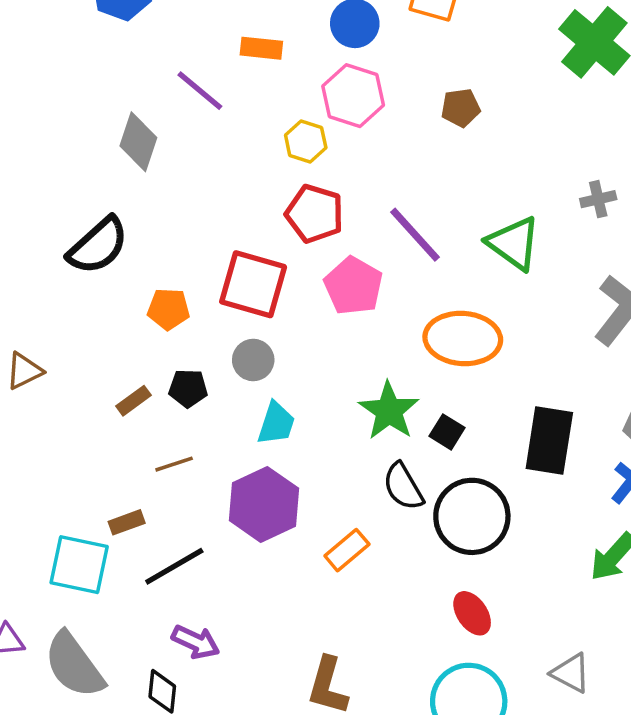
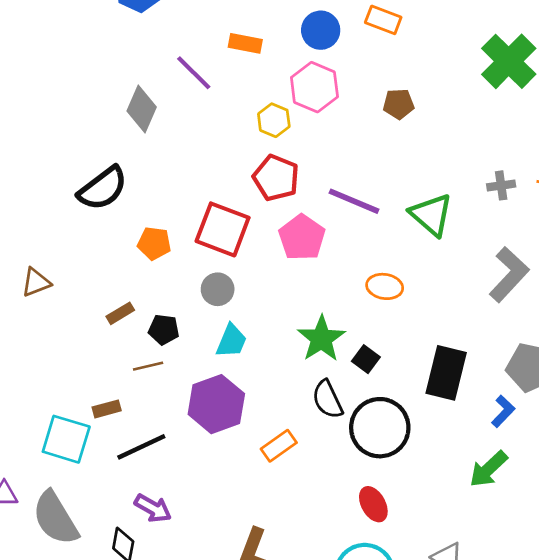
purple line: (415, 235) -> (354, 201), turned -30
orange ellipse: (463, 339) -> (385, 286), size x0.6
black pentagon: (188, 388) -> (164, 330), moved

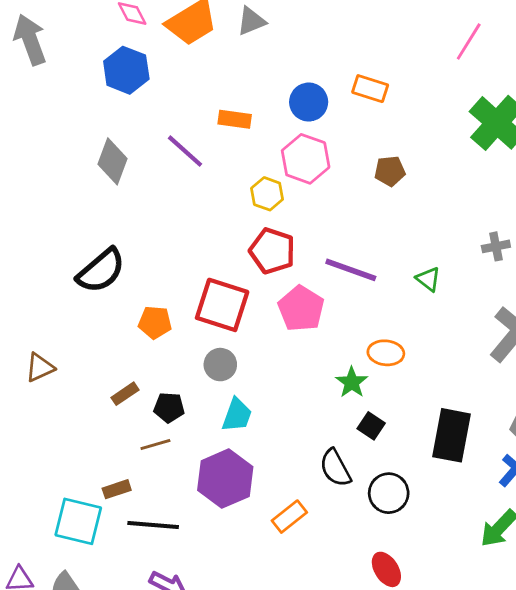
gray diamond: (142, 109) -> (113, 161), moved
green triangle: (431, 215) -> (428, 279), size x0.6
green star: (321, 339) -> (352, 382), moved, size x0.7
black circle: (380, 428) -> (389, 493), size x0.7
black line: (141, 447) -> (153, 525), turned 33

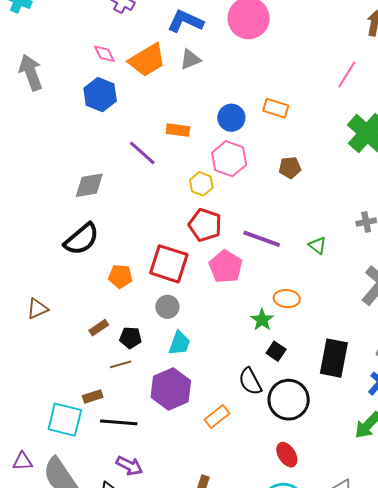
gray diamond: (113, 161) -> (89, 185), moved, turned 60
black circle: (389, 493) -> (289, 400), size x1.4

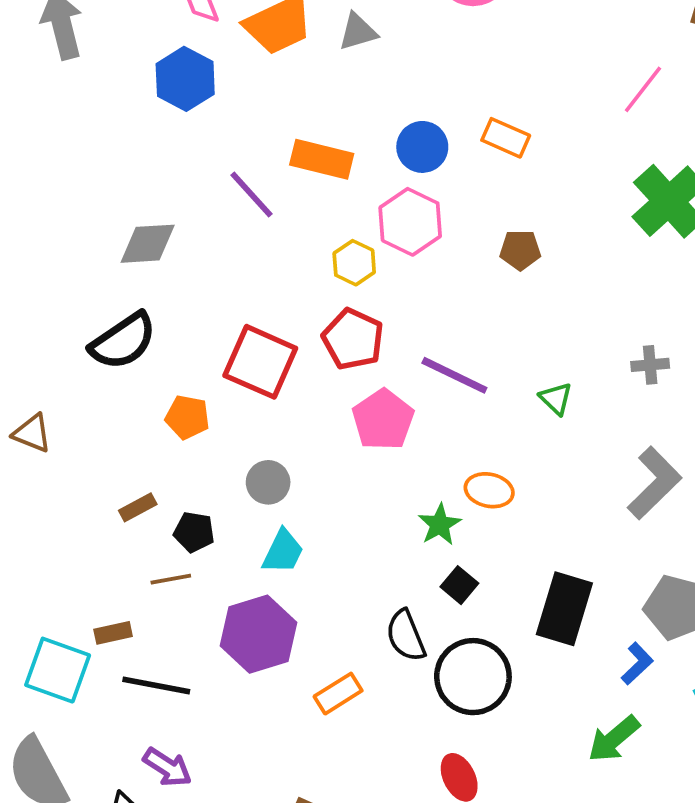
orange rectangle: (178, 130) -> (322, 159), size x1.4
red square: (169, 264) -> (260, 362), moved
brown triangle: (37, 309) -> (32, 433), moved, turned 40

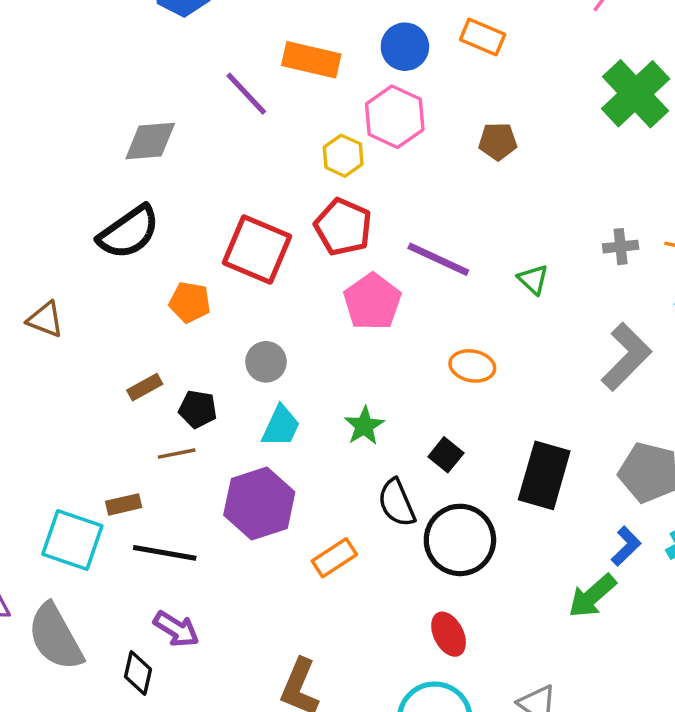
green star: (440, 525) -> (364, 426), moved
blue L-shape: (637, 664) -> (626, 546), moved

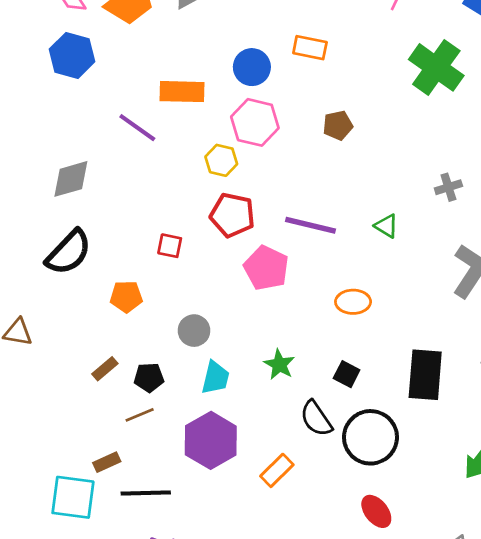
red square: (257, 250) -> (170, 246), size x0.5

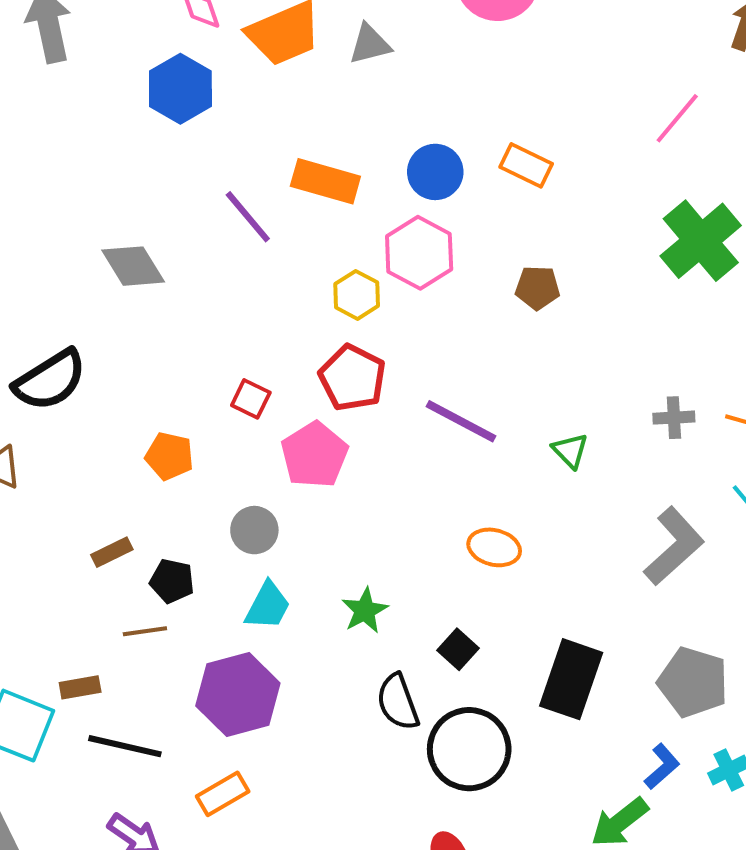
gray diamond: (71, 179) -> (133, 266), turned 60
black semicircle: (69, 252) -> (50, 380), moved
pink pentagon: (266, 268) -> (314, 455), moved
orange rectangle: (277, 470) -> (223, 794), moved

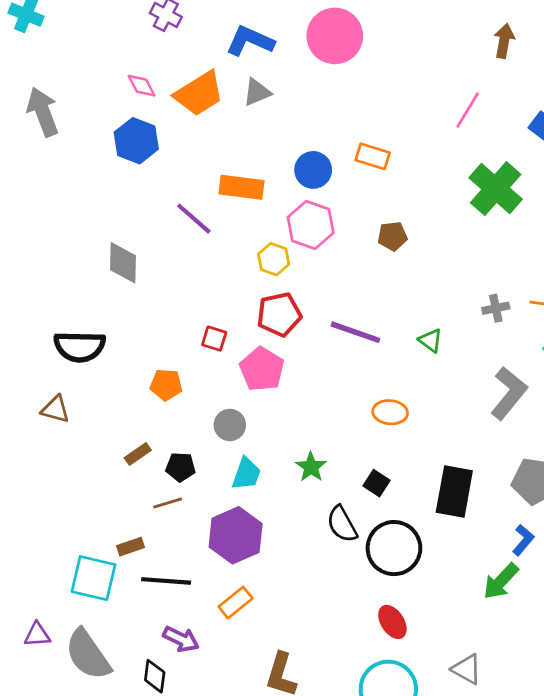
gray diamond: (133, 266) -> (123, 263), turned 42
red pentagon: (352, 378) -> (279, 314), turned -30
black semicircle: (50, 380) -> (80, 347), turned 42

